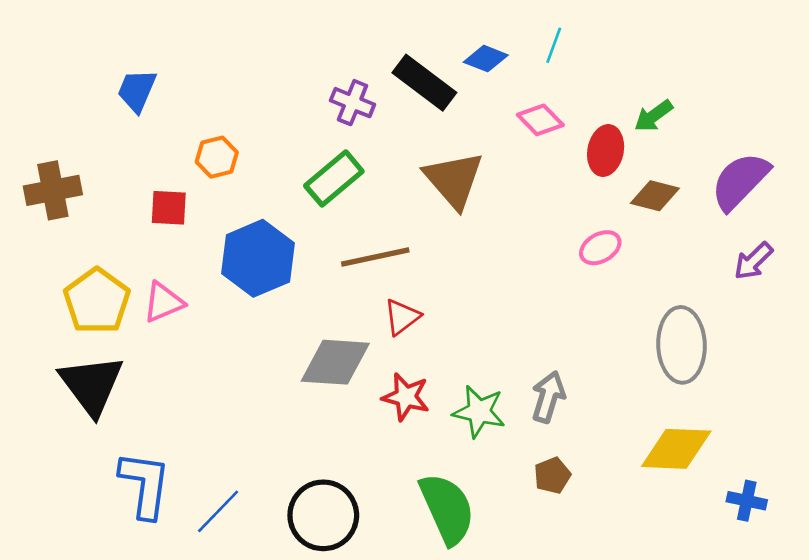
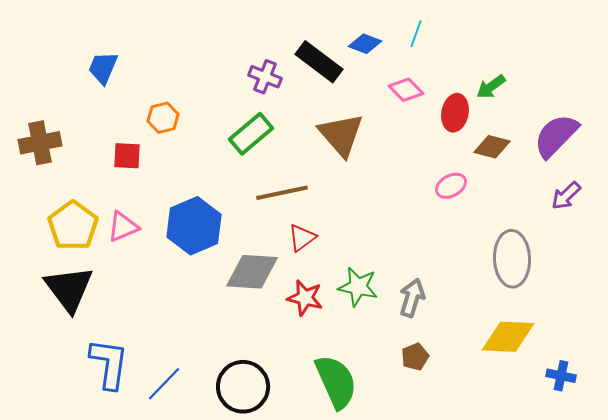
blue hexagon: (258, 258) -> (194, 226), moved
green star: (479, 411) -> (358, 287), moved

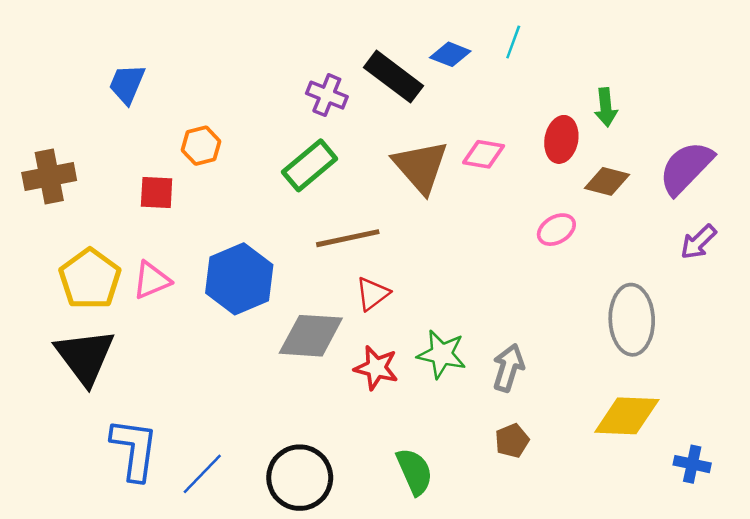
green arrow: (491, 87) -> (606, 107), turned -60
pink diamond: (406, 90) -> (484, 154), moved, turned -36
green semicircle: (336, 382) -> (414, 471), size x0.7

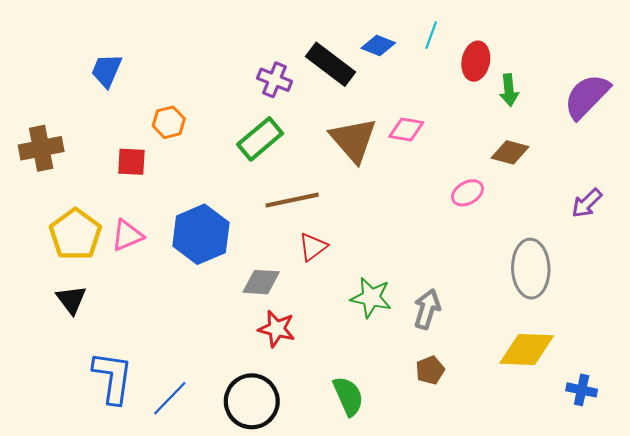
red ellipse: (561, 139) -> (476, 61), moved
purple semicircle: (686, 168) -> (587, 96), moved
gray diamond: (311, 336) -> (261, 282), size x0.7
black triangle: (85, 357) -> (71, 300), size x0.6
red star: (376, 368) -> (277, 329), moved

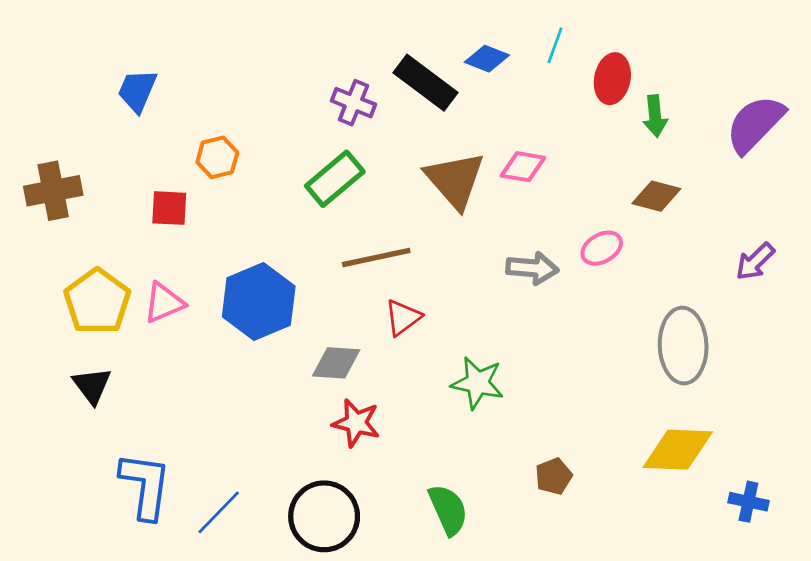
gray arrow: (427, 309) -> (532, 268), moved, turned 78

